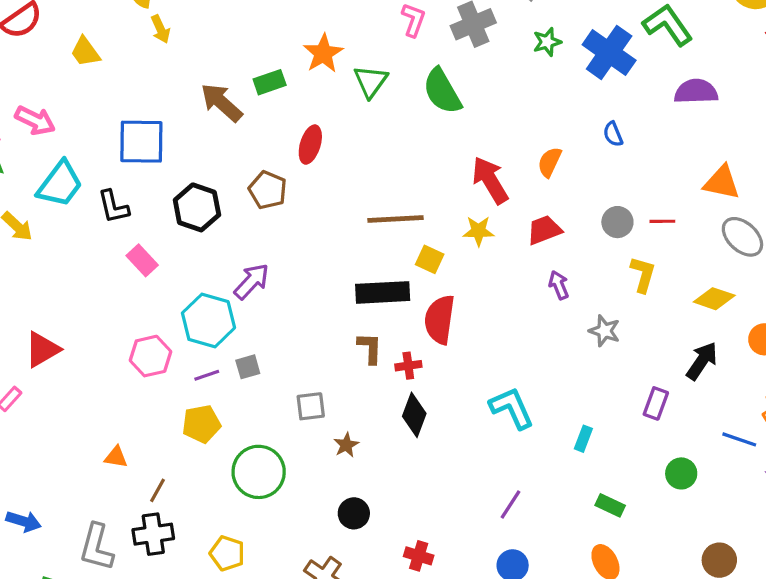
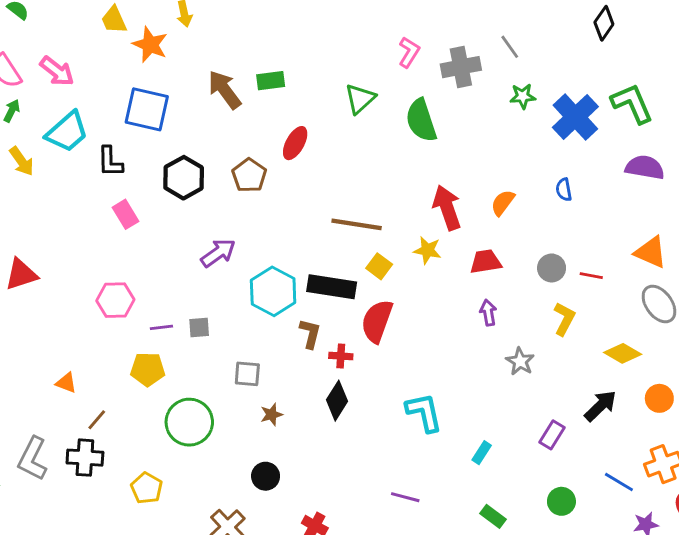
orange star: (323, 53) -> (150, 45), moved, turned -30
cyan hexagon: (208, 320) -> (273, 291), moved
purple line: (510, 504) -> (405, 497), turned 60

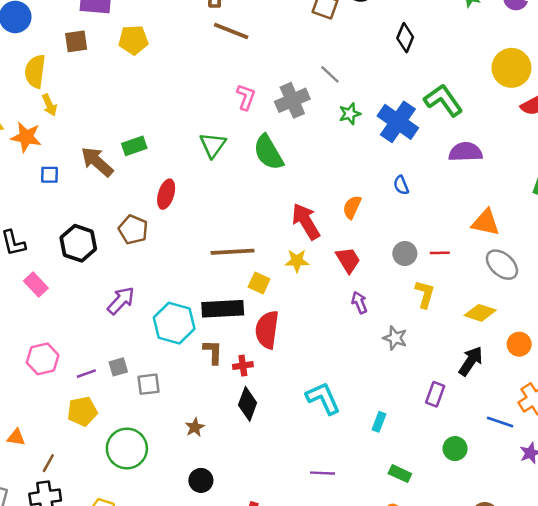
blue square: (147, 109) -> (50, 175), moved, size x0.5
red trapezoid: (486, 262) -> (348, 260), turned 80
gray square: (247, 374) -> (148, 384), moved

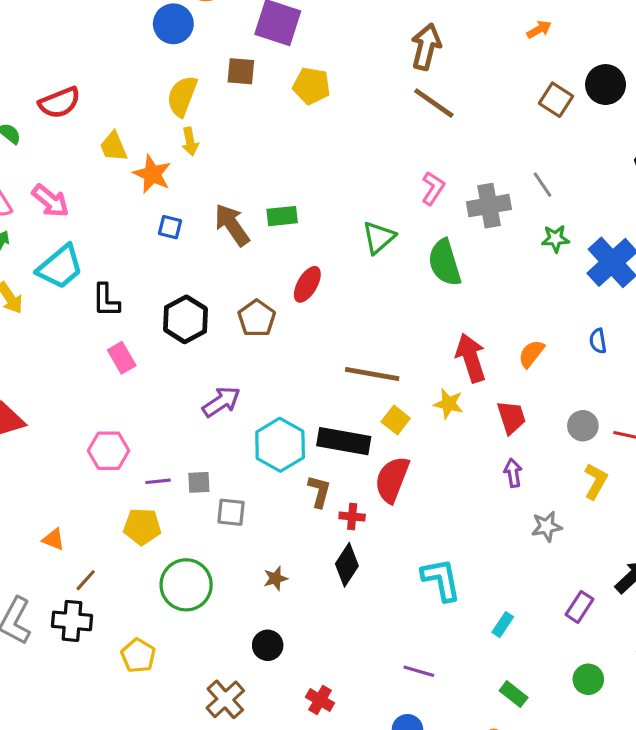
gray star: (395, 338) -> (547, 526), turned 30

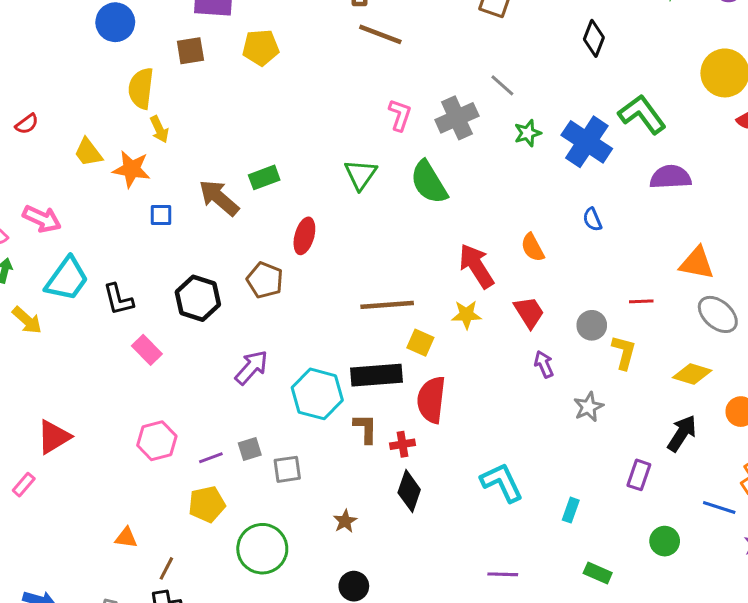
red semicircle: (60, 103) -> (27, 124), size x0.6
orange semicircle: (531, 354) -> (533, 248), turned -52
gray circle: (583, 426) -> (592, 325), moved

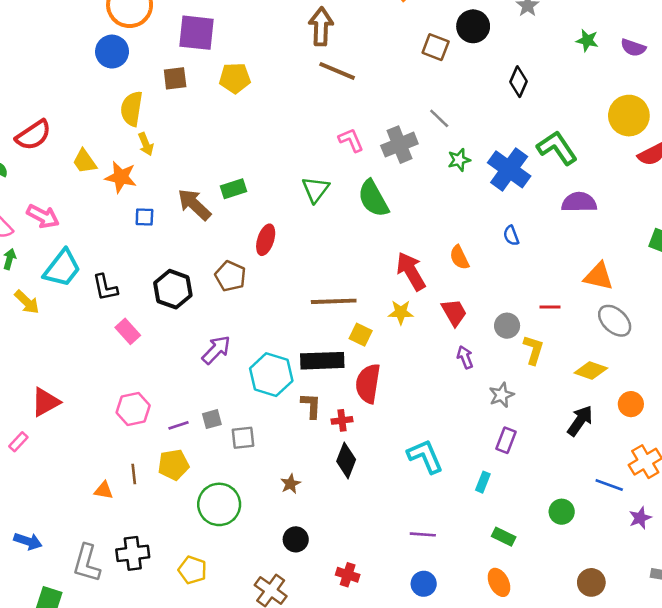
pink L-shape: (400, 115) -> (351, 140), turned -44
red semicircle: (27, 124) -> (33, 135), size x1.8
purple rectangle: (639, 475) -> (506, 440), moved
brown line: (166, 568) -> (134, 474), moved, turned -36

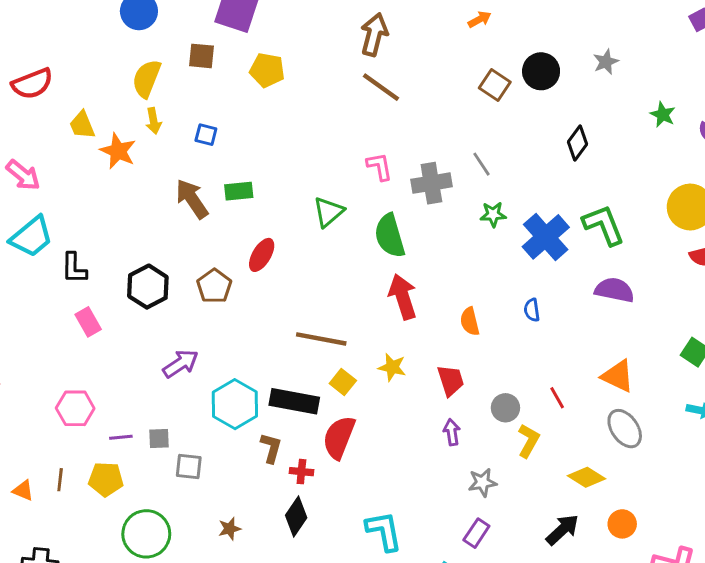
blue square: (144, 217) -> (206, 135), moved
red arrow: (411, 271) -> (403, 297), moved
red line: (550, 307) -> (557, 398), turned 48

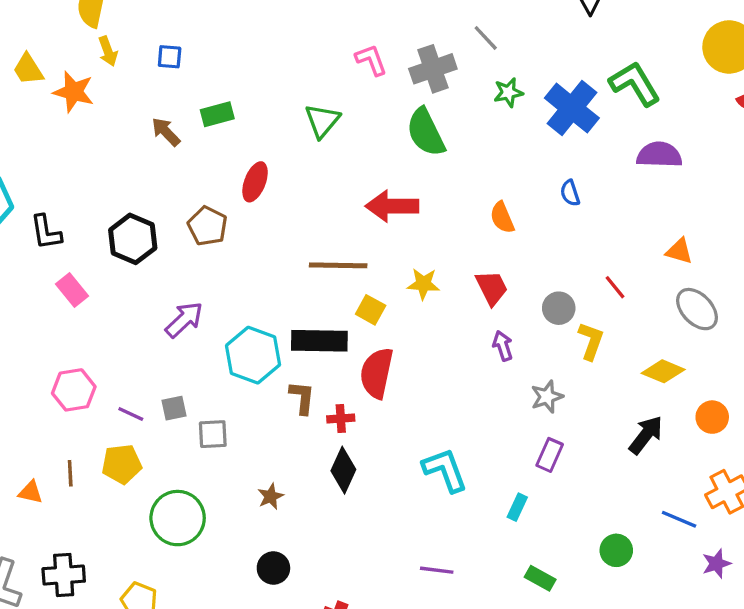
brown arrow: (192, 199) -> (166, 132), size x0.7
green semicircle: (390, 236) -> (426, 132), moved
red arrow: (403, 297) -> (392, 206), moved, turned -63
orange triangle: (618, 376) -> (679, 251), size x0.7
purple line: (121, 437) -> (131, 414), turned 40

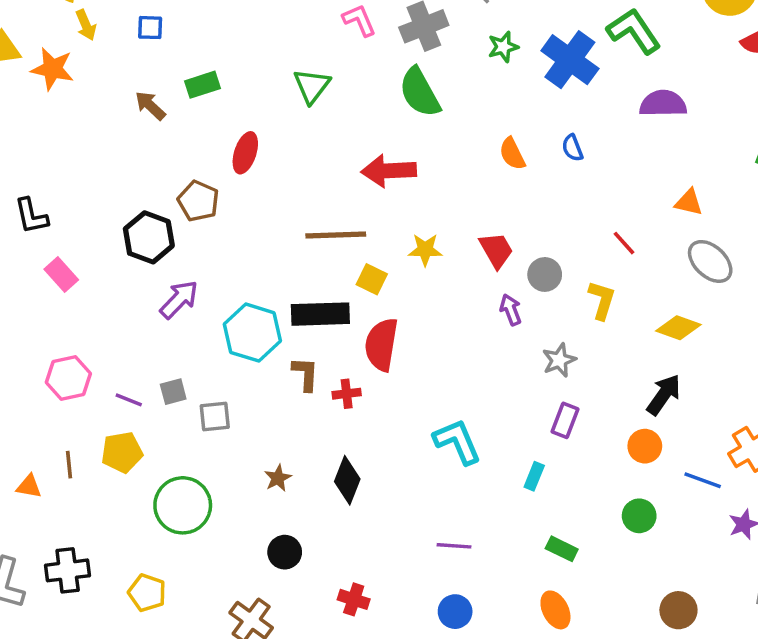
orange semicircle: (502, 218) -> (512, 154), moved
black hexagon: (133, 239) -> (149, 237), moved
gray circle: (559, 308) -> (545, 274), moved
orange circle: (712, 417) -> (645, 446), moved
black diamond: (343, 470) -> (347, 480), moved

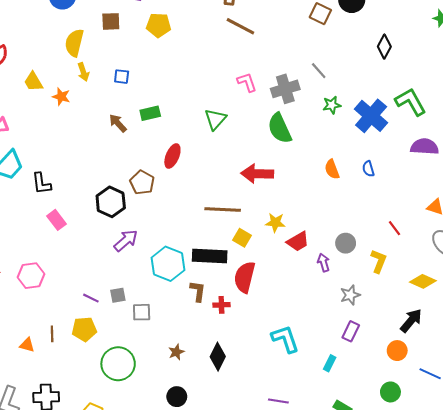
orange star: (52, 69) -> (61, 97), size x0.7
red trapezoid: (496, 250) -> (298, 242), moved, turned 85
pink hexagon: (68, 378) -> (31, 276), moved

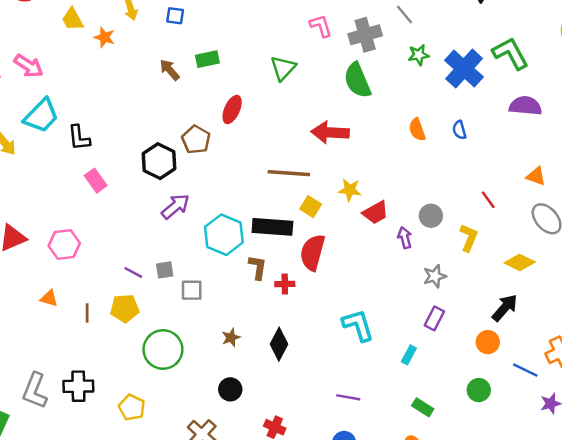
orange triangle: (27, 345) -> (49, 298), moved

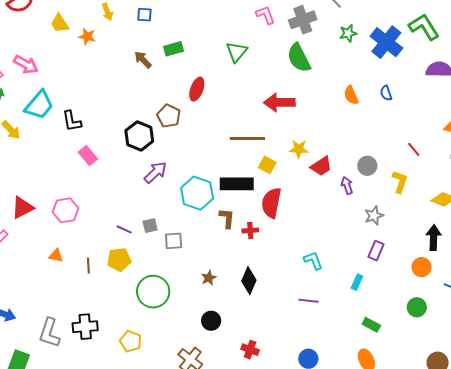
black arrow: (505, 308) -> (434, 238), turned -35
cyan L-shape: (358, 325) -> (313, 261), size x0.7
purple line: (348, 397) -> (309, 301), moved

